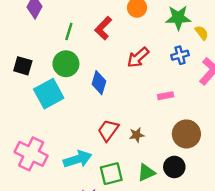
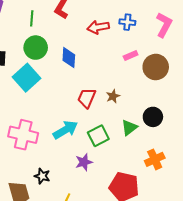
blue cross: (180, 55) -> (127, 22), moved, turned 35
red arrow: (138, 57) -> (98, 27), turned 45
brown circle: (186, 134) -> (156, 67), moved

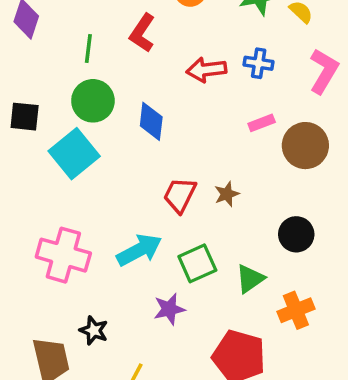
green triangle: (129, 128) -> (250, 279), moved

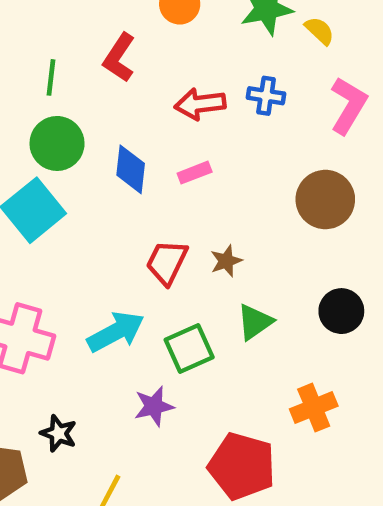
pink rectangle: (262, 123) -> (195, 173), moved
black circle: (296, 234) -> (341, 311), moved
green triangle: (250, 279) -> (255, 322), moved

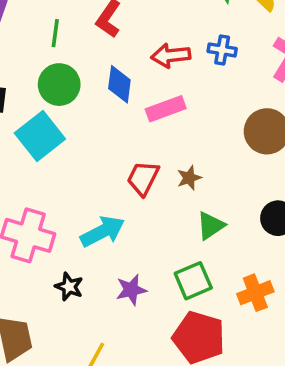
blue diamond: (131, 169) -> (119, 84), moved
pink rectangle: (195, 173) -> (166, 109), size x1.5
green square: (189, 348) -> (193, 281), moved
black star: (59, 433) -> (69, 287), moved

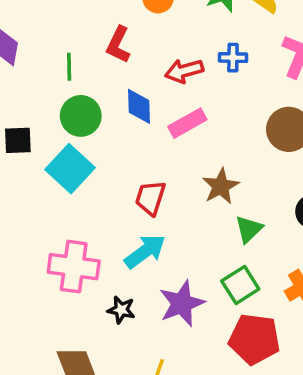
red trapezoid: (143, 178) -> (150, 198), moved
brown star: (189, 178) -> (221, 186), size x1.5
purple star: (131, 290) -> (182, 303), size x1.5

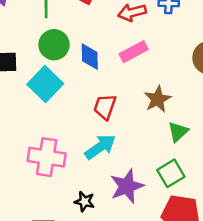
blue diamond: (139, 106) -> (90, 57), moved
black star: (121, 310) -> (84, 202), moved

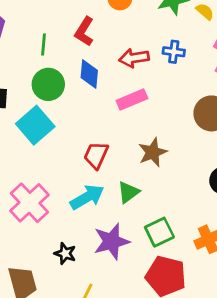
blue diamond: (90, 57) -> (89, 74), moved
green triangle: (178, 132) -> (128, 192), moved
pink cross: (47, 157) -> (29, 203), turned 33

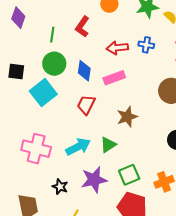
blue diamond: (89, 74) -> (84, 71), moved
red trapezoid: (96, 155) -> (86, 105), moved
pink cross: (29, 203) -> (36, 149), turned -36

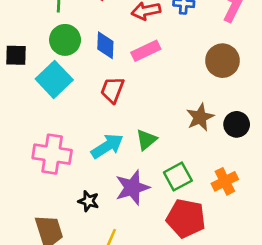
brown star: (127, 117) -> (200, 117), moved

